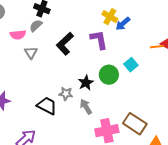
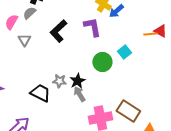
pink semicircle: (18, 35) -> (11, 22), turned 126
black star: (86, 83) -> (77, 81), moved

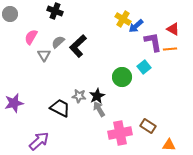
gray semicircle: (29, 13) -> (58, 42), moved
purple L-shape: (92, 27) -> (153, 42), moved
red triangle: (160, 31) -> (173, 29), moved
brown rectangle: (128, 111) -> (148, 126), size x0.7

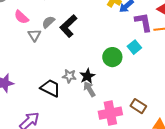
pink semicircle: (31, 37) -> (21, 17), turned -77

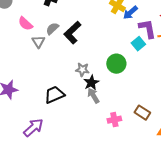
cyan square: (134, 47) -> (138, 44), moved
gray star: (69, 76) -> (82, 70), moved
black trapezoid: (50, 88) -> (54, 95), turned -50
pink cross: (110, 113) -> (114, 120), size x0.6

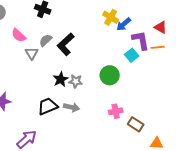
black star: (91, 83) -> (61, 79), moved
gray arrow: (93, 96) -> (72, 107), moved, turned 133
pink cross: (114, 120) -> (116, 111), moved

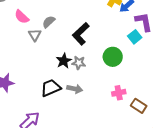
black L-shape: (66, 44) -> (81, 34), moved

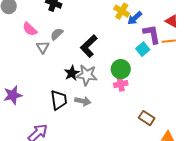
gray star: (79, 63) -> (87, 75), size x1.5
black trapezoid: (51, 88) -> (59, 100), turned 105
pink cross: (119, 93) -> (121, 84), moved

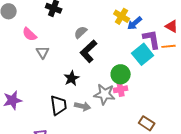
gray semicircle: (57, 34) -> (81, 32), moved
cyan square: (143, 49) -> (143, 54), size x1.5
gray star: (87, 75) -> (105, 94), moved

